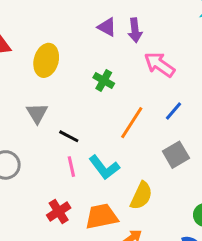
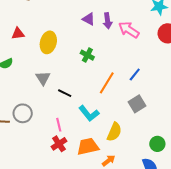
pink arrow: (159, 64) -> (129, 30), moved
pink line: (71, 167) -> (59, 125), moved

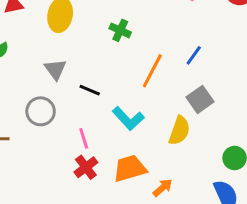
gray circle: (23, 113) -> (41, 111), moved
yellow semicircle: (114, 132) -> (179, 131), moved

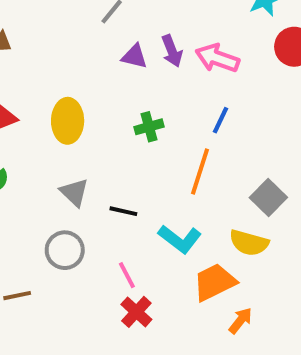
green cross: (120, 30) -> (149, 127), turned -30
blue line: (194, 55) -> (221, 120), moved
yellow semicircle: (179, 131) -> (249, 243), turned 96
orange trapezoid: (130, 169) -> (215, 282), moved

